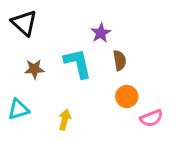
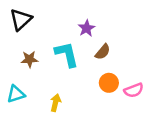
black triangle: (24, 23) -> (21, 20), turned 35
brown semicircle: (120, 60) -> (103, 52), turned 49
pink semicircle: (151, 118) -> (134, 90), moved

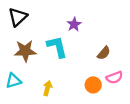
brown semicircle: (103, 52) -> (104, 53), moved
brown star: (29, 59) -> (25, 51), size x1.5
orange circle: (109, 83) -> (93, 85), moved

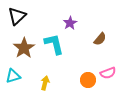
brown star: (25, 51) -> (24, 48), turned -30
brown semicircle: (104, 53) -> (100, 39), moved

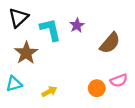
brown semicircle: (100, 39) -> (110, 43), size x1.5
cyan L-shape: (54, 44) -> (50, 30), moved
yellow arrow: (45, 83) -> (49, 92), turned 48

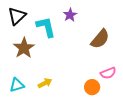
purple star: (77, 25) -> (70, 15), moved
cyan triangle: (14, 84) -> (17, 85), moved
orange circle: (97, 88) -> (92, 87), moved

